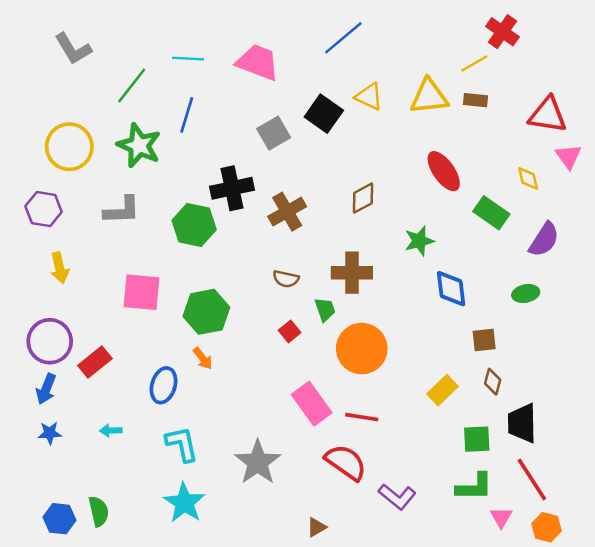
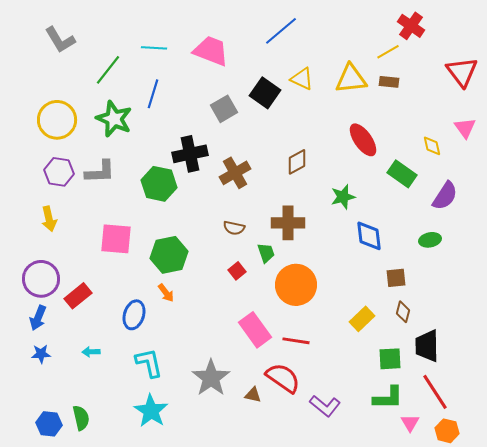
red triangle: (548, 115) -> (462, 72), moved, turned 44
purple hexagon: (44, 209) -> (59, 172), moved
brown triangle: (316, 527) -> (253, 395), moved, turned 42

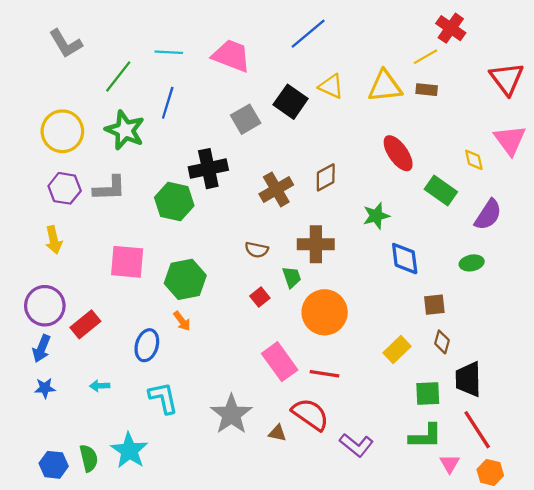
pink triangle: (465, 128) -> (510, 140), size x1.4
brown cross: (235, 173) -> (276, 189), moved
cyan star: (151, 411) -> (129, 451), moved

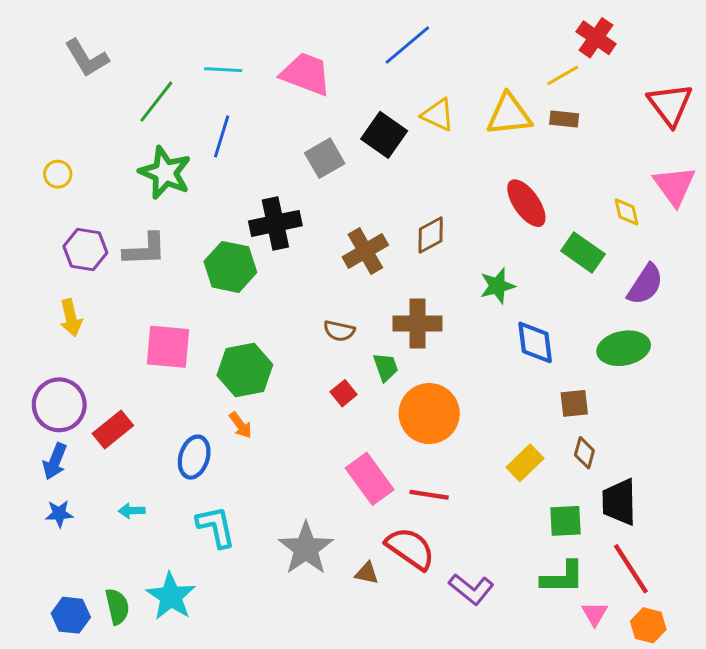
yellow circle: (62, 131) -> (58, 174), moved, size x0.5
green ellipse: (472, 263) -> (624, 348), size x1.6

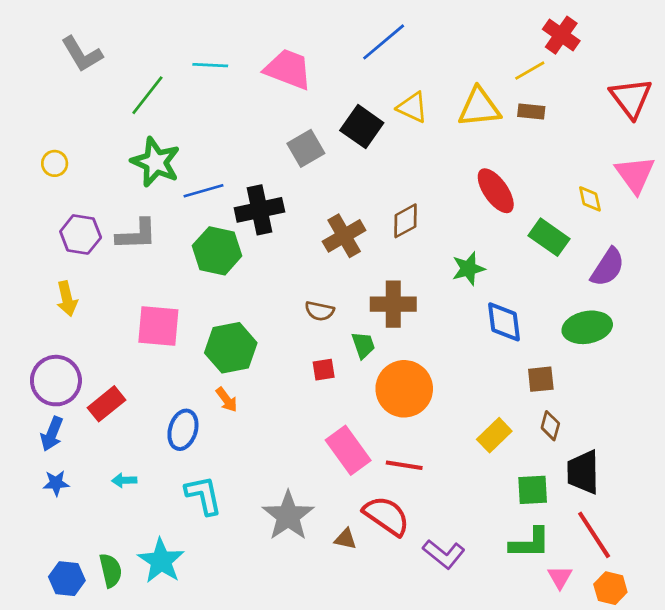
blue line: (222, 136) -> (203, 191), moved, turned 57
red square: (344, 393) -> (324, 370), turned 30

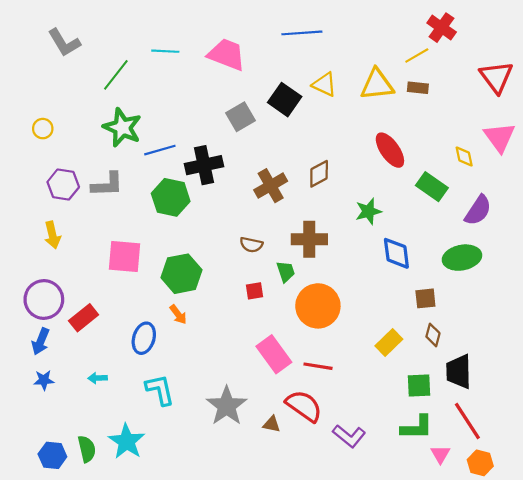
blue line: (384, 42) -> (302, 33), turned 36

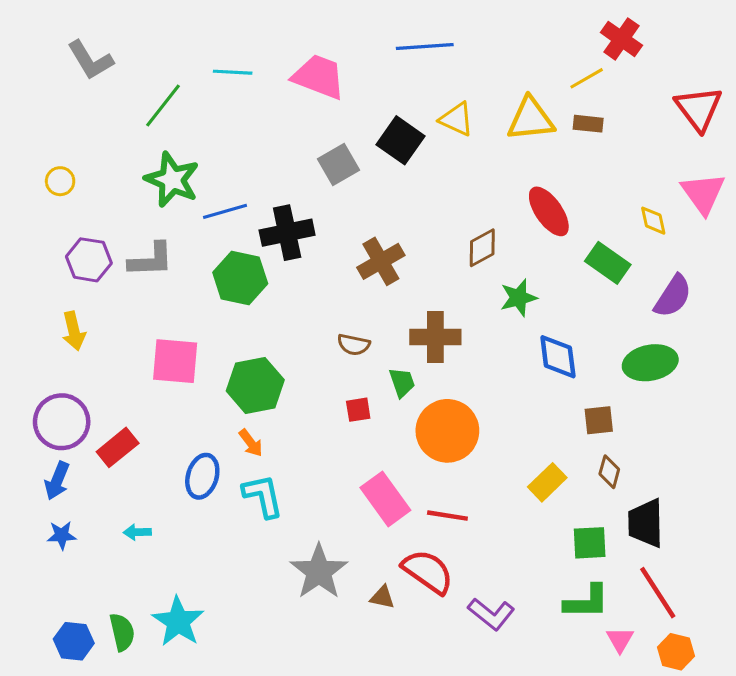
brown diamond: (319, 174) -> (482, 248), moved
cyan L-shape: (160, 390) -> (263, 496), moved

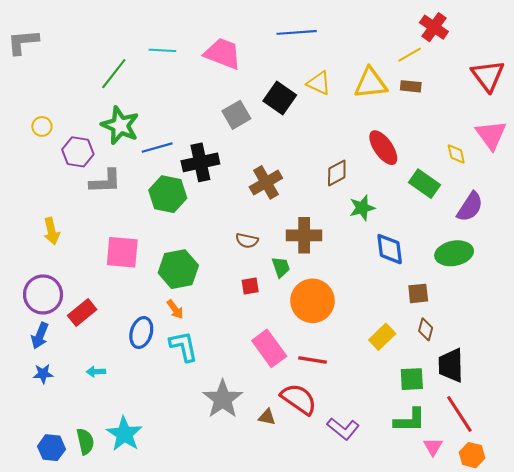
gray L-shape: (90, 60) -> (23, 42), moved, turned 116
purple hexagon: (89, 260) -> (78, 152), moved

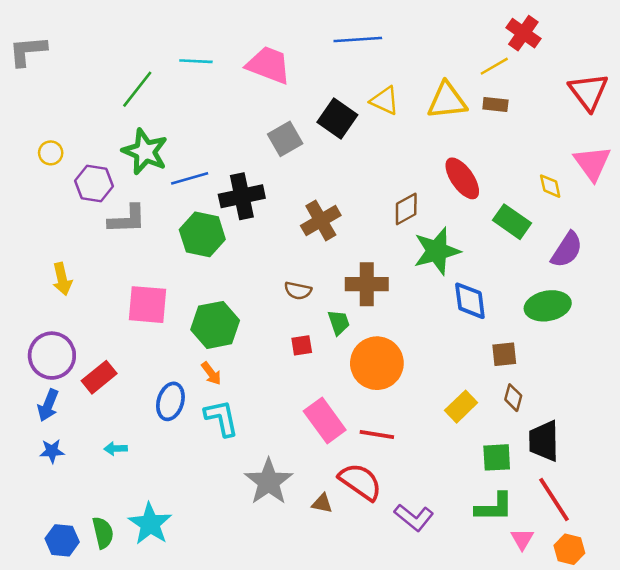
green star: (362, 208) -> (437, 251), size x1.5

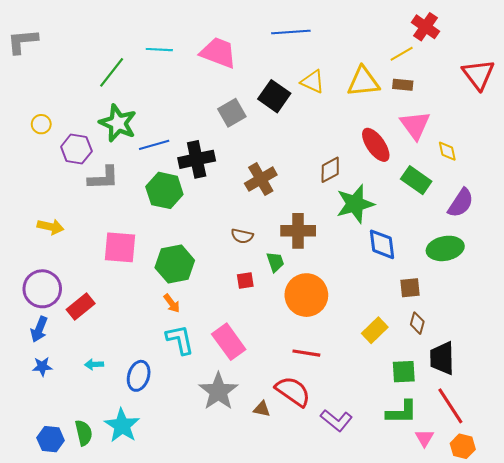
pink triangle: (592, 163) -> (415, 125), moved
yellow arrow: (62, 279) -> (51, 227), turned -65
blue ellipse: (170, 401) -> (139, 376), moved
pink rectangle: (325, 421) -> (229, 342), moved

